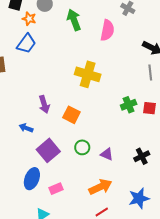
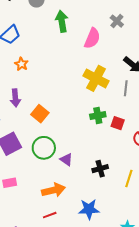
orange star: (29, 19) -> (21, 64), moved
yellow cross: (88, 74) -> (96, 78), moved
green circle: (82, 147) -> (44, 148), size x1.5

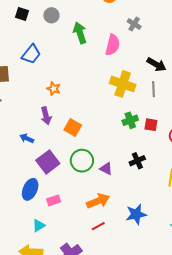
orange star: (21, 64) -> (54, 89), moved
black cross: (100, 169) -> (137, 161), moved

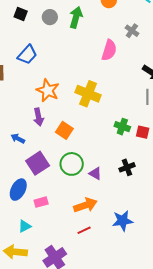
green arrow: (80, 33) -> (76, 17), moved, turned 30
yellow cross: (123, 84) -> (88, 94), moved
orange star: (54, 89) -> (48, 90), size x1.6
green cross: (130, 120) -> (122, 127), turned 35

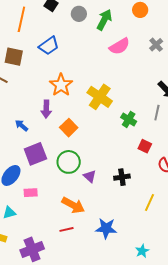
pink semicircle: (109, 50) -> (119, 46), moved, turned 30
green cross: (122, 127) -> (129, 119), moved
orange arrow: (85, 205) -> (73, 205), turned 35

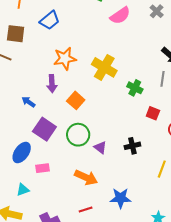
orange star: (61, 85) -> (65, 58), turned 30
purple square: (35, 154) -> (44, 129), turned -30
red line: (66, 229) -> (86, 209), moved

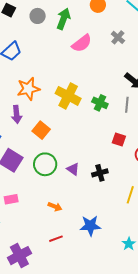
green cross: (135, 88) -> (100, 103), moved
purple triangle: (100, 147) -> (73, 169), moved
orange arrow: (86, 177) -> (55, 207), size x0.6

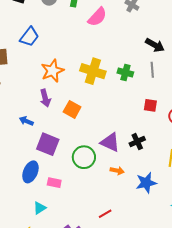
green circle: (45, 164) -> (84, 157), moved
purple triangle: (73, 169) -> (110, 142), size x1.5
pink rectangle: (11, 199) -> (54, 183), turned 32
orange arrow: (55, 207) -> (117, 171), moved
blue star: (90, 226) -> (146, 183), moved

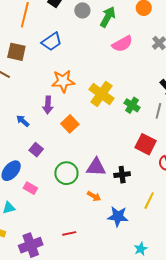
red square: (150, 105) -> (146, 144), size x1.5
purple triangle: (110, 142) -> (96, 167), turned -40
purple square: (48, 144) -> (36, 150), size x0.6

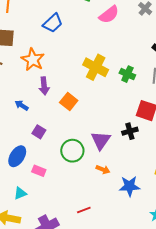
blue trapezoid: (52, 42) -> (53, 23), moved
orange star: (63, 81) -> (33, 60), moved, turned -30
purple triangle: (96, 167) -> (101, 140), turned -50
black cross: (122, 175) -> (130, 131), moved

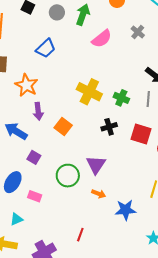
blue arrow: (22, 105) -> (16, 131), size x1.6
black cross: (130, 131) -> (109, 127), moved
red line: (84, 210) -> (80, 235), turned -48

